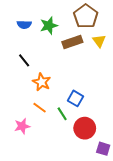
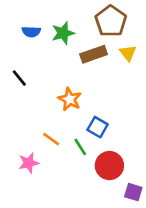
black line: (24, 60) -> (19, 78), moved
orange star: (42, 82) -> (70, 99), moved

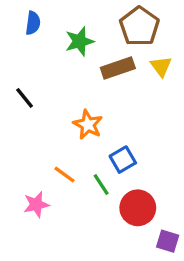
blue semicircle: (31, 32) -> (33, 23), moved, turned -84
blue square: (98, 127) -> (123, 160), turned 30

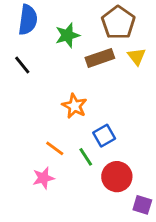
blue semicircle: (33, 23) -> (28, 20), size x1.5
black line: (25, 98) -> (22, 65), moved
pink star: (36, 204) -> (43, 178), moved

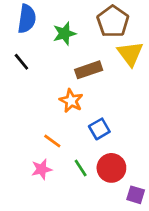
yellow triangle: (137, 57) -> (130, 54), size x1.5
brown rectangle: (100, 58) -> (89, 70), moved
green line: (86, 157) -> (81, 168), moved

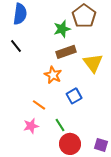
green star: (64, 34) -> (62, 29), moved
yellow triangle: (130, 54) -> (93, 63), moved
red circle: (111, 168) -> (70, 144), moved

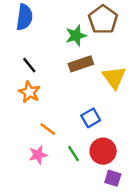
black line: (16, 46) -> (29, 65), moved
orange star: (53, 75) -> (29, 92), moved
red circle: (70, 144) -> (103, 151), moved
purple square: (101, 145) -> (113, 178), moved

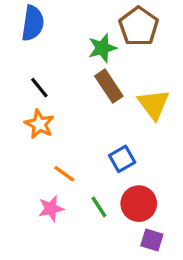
brown rectangle: (81, 64) -> (109, 86), turned 75

